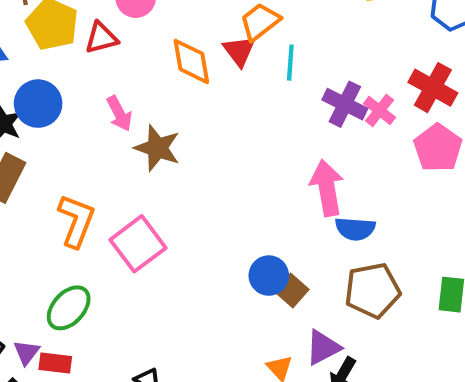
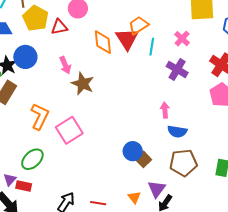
red triangle: (239, 51) -> (127, 39), size x1.4
pink cross: (380, 110) -> (182, 39), moved
pink arrow: (327, 188) -> (165, 110), size x0.6
purple triangle: (323, 347) -> (157, 189), turned -30

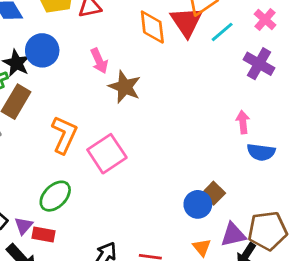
cyan line: (152, 47) -> (222, 32), turned 42
blue circle: (133, 151) -> (198, 204), moved
brown pentagon: (183, 163) -> (268, 231), moved
purple triangle: (157, 189) -> (233, 235), turned 42

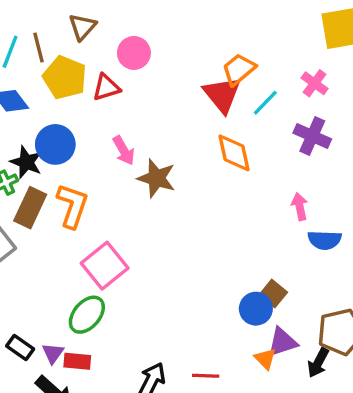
orange diamond: (152, 27) -> (234, 153), moved
orange L-shape: (64, 135) -> (72, 206), moved
pink square: (107, 154) -> (105, 266), moved
purple triangle: (233, 235) -> (282, 342), moved

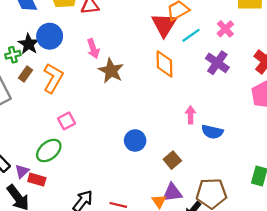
pink arrow: (300, 207) -> (191, 115), moved
brown rectangle: (30, 208) -> (25, 74), size x0.6
pink square: (105, 266) -> (66, 121), size x0.6
blue circle: (256, 309) -> (135, 141), moved

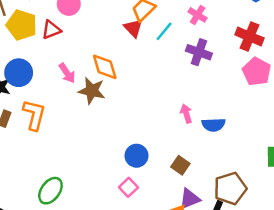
red triangle: (164, 25) -> (133, 28), size x0.7
orange diamond: (164, 64) -> (105, 67), moved
pink square: (66, 121) -> (128, 187), moved

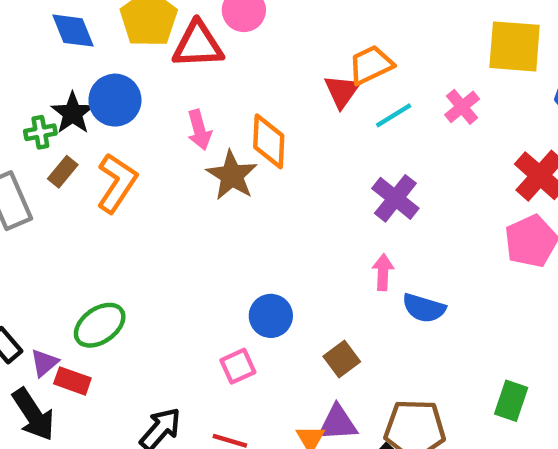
red triangle: (51, 30) -> (198, 45), size x1.4
purple cross: (199, 52) -> (395, 198), moved

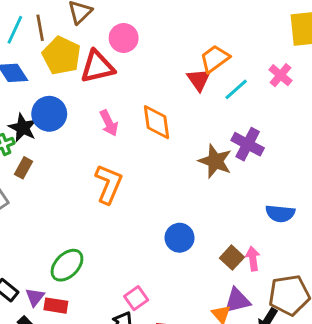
brown star: (232, 175) -> (215, 161), moved
orange L-shape: (117, 183) -> (109, 184), moved
pink arrow: (383, 272) -> (253, 259), moved
pink square: (238, 366) -> (136, 298), moved

